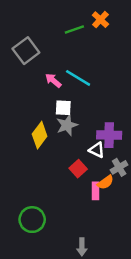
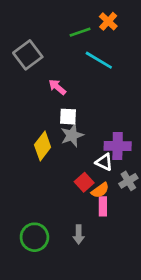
cyan line: (78, 78) -> (99, 60), moved
orange semicircle: (105, 182) -> (100, 190), moved
gray arrow: (82, 247) -> (79, 235), moved

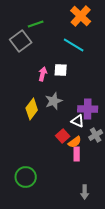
orange cross: (108, 21) -> (81, 16), size x1.5
green line: (80, 32) -> (36, 24), moved
pink arrow: (57, 87) -> (43, 74), moved, turned 64
white square: (68, 117) -> (61, 70), moved
gray arrow: (79, 235) -> (85, 192), moved

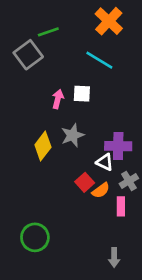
pink rectangle: (77, 154) -> (121, 206), moved

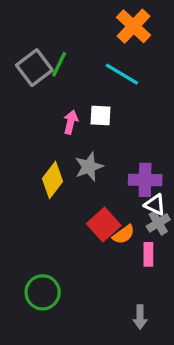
green line: (48, 32) -> (59, 64), moved, turned -45
white triangle: (105, 162) -> (155, 205), moved
red square: (85, 182) -> (104, 225), size x1.4

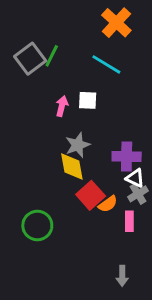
yellow diamond: (53, 180) -> (72, 167), moved, turned -48
green circle: (43, 292) -> (37, 226), moved

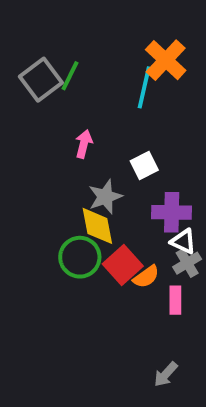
orange cross: (116, 23) -> (166, 60), moved
cyan line: (106, 64) -> (144, 87), turned 72
white square: (88, 100) -> (144, 165), moved, turned -30
green circle: (37, 226) -> (80, 257), moved
gray arrow: (122, 276) -> (166, 374), turned 42

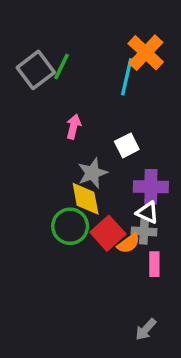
white triangle: (183, 242) -> (147, 213), moved
gray cross: (187, 263) -> (144, 231), moved, turned 35

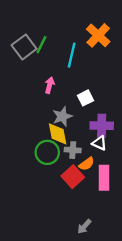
cyan line: (127, 77) -> (72, 55), moved
gray cross: (144, 231) -> (73, 150), moved
red square: (108, 233) -> (73, 177), moved
pink rectangle: (154, 264) -> (104, 178), size x1.5
gray arrow: (146, 329) -> (84, 226), moved

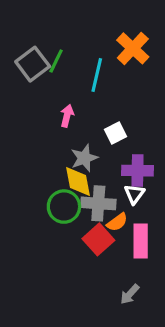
white triangle: (99, 143) -> (134, 194), turned 42
gray cross: (73, 150) -> (98, 203), size x1.5
gray arrow: (84, 226) -> (130, 294), moved

